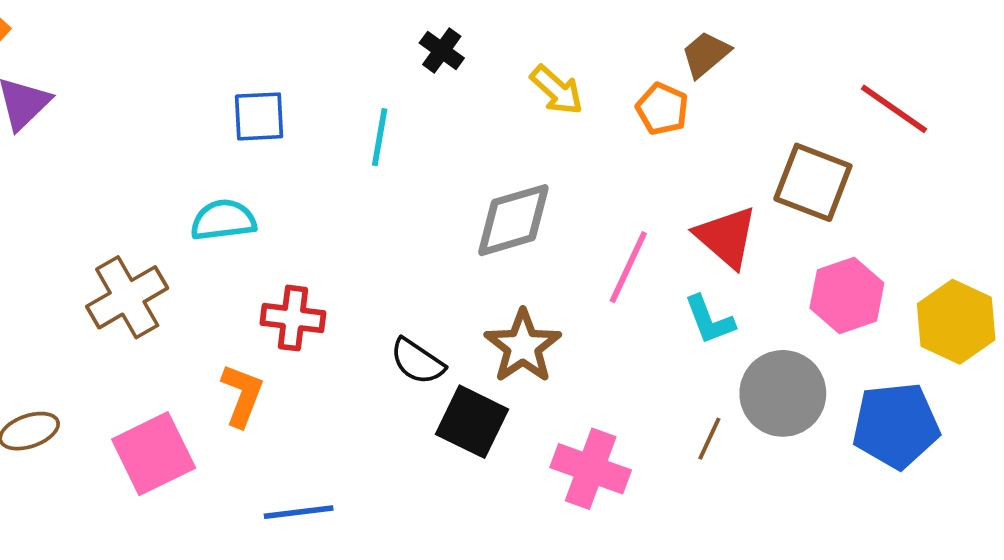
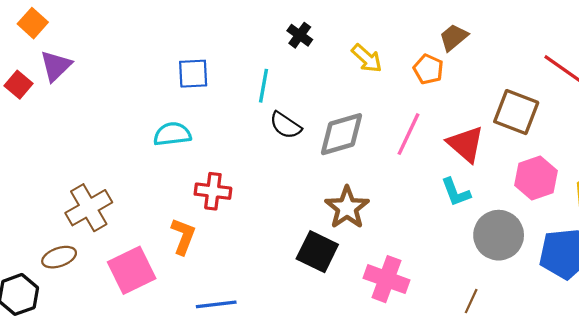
pink line: (628, 267) -> (409, 134), moved
brown cross: (127, 297) -> (89, 208), moved
black semicircle: (417, 361) -> (285, 125), moved
brown line: (709, 439) -> (471, 301), moved

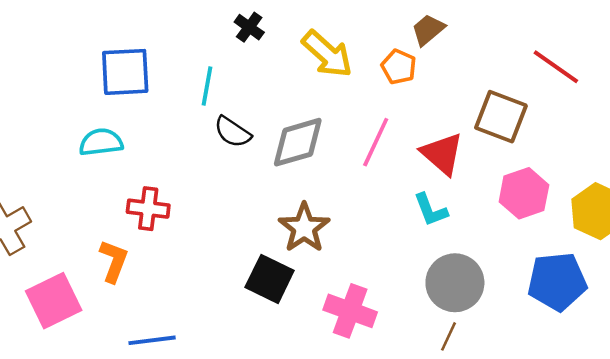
yellow arrow: (367, 58) -> (327, 54), size x1.4
blue square: (193, 74) -> (125, 72), size x1.4
gray circle: (499, 235) -> (455, 283), moved

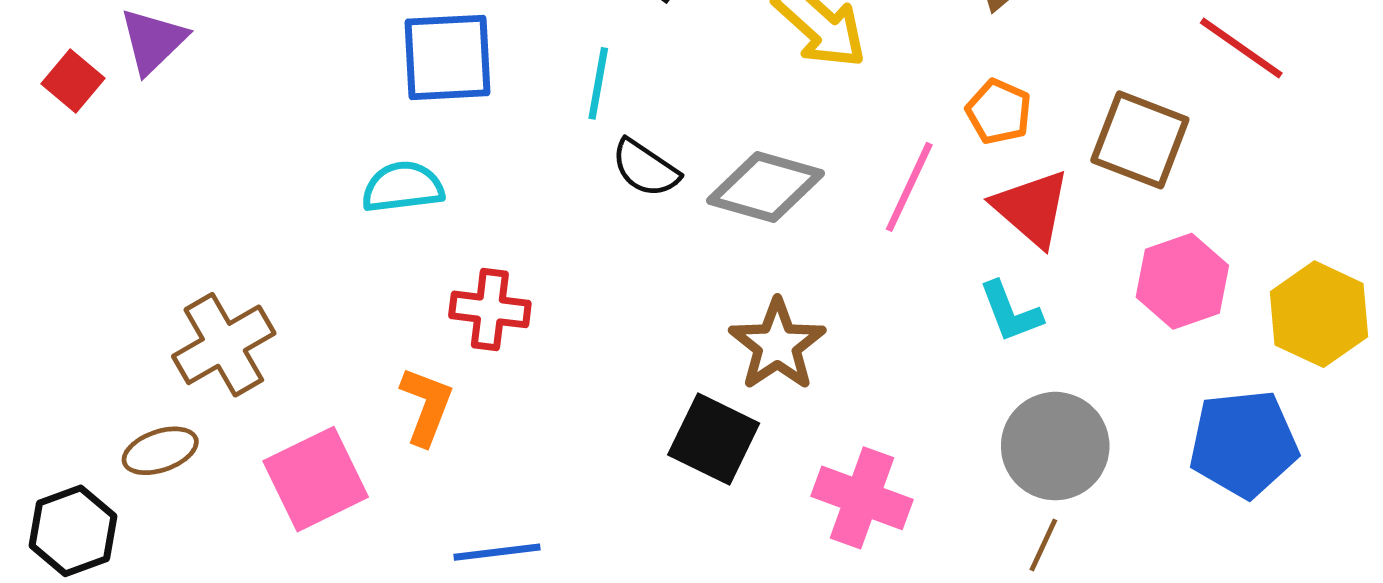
orange pentagon: (399, 67) -> (999, 112), moved
gray diamond: (298, 142) -> (765, 187), turned 32

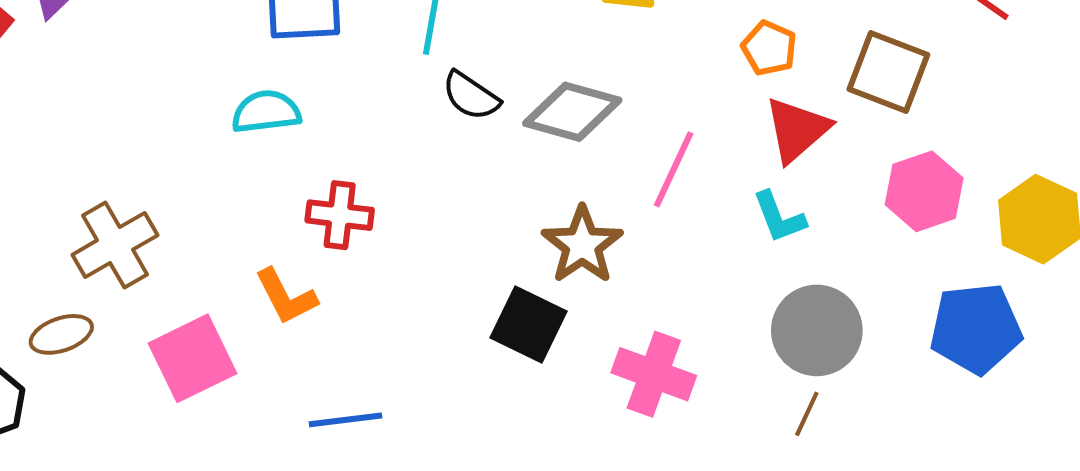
pink line: (909, 187) -> (674, 169), moved
red triangle: (1032, 208) -> (797, 130), turned 38
orange L-shape: (426, 406) -> (286, 297), turned 132

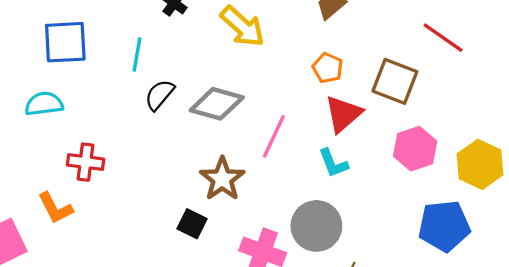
black semicircle: (471, 96) -> (159, 95), turned 96
black square: (529, 324) -> (192, 224), size x0.7
gray circle: (817, 330) -> (316, 226), moved

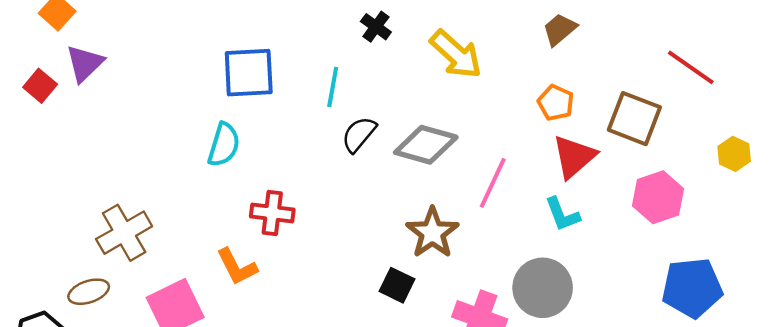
cyan semicircle: (44, 104) -> (224, 145), turned 114
yellow hexagon: (480, 164) -> (734, 154), moved, size x0.6

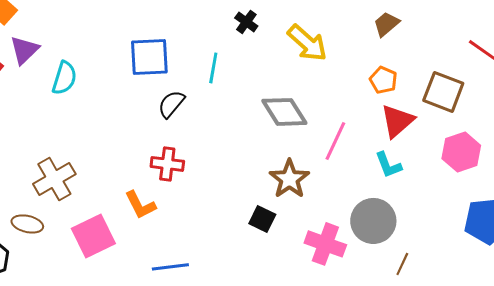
black semicircle: (359, 134) -> (171, 104), moved
cyan semicircle: (224, 145) -> (64, 78), moved
gray diamond: (426, 145) -> (284, 112), turned 42
brown ellipse: (89, 292) -> (27, 224), turned 32

